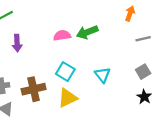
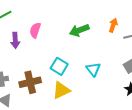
orange arrow: (130, 14) -> (113, 25), moved
pink semicircle: (62, 35) -> (35, 30), moved, turned -63

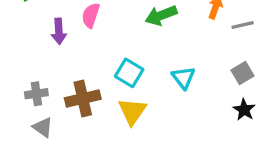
yellow triangle: (61, 90) -> (132, 111), turned -30

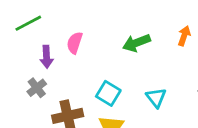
gray cross: (36, 94) -> (37, 88), moved, turned -30

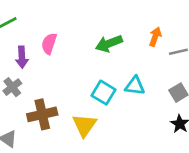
cyan square: (108, 93) -> (104, 93), moved
cyan triangle: (156, 98) -> (135, 86), moved, turned -45

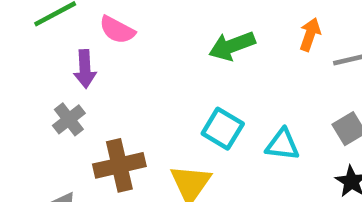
pink semicircle: (49, 44) -> (117, 30), moved, turned -80
cyan triangle: (135, 86) -> (282, 145), moved

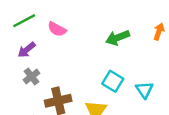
purple arrow: (85, 69) -> (27, 50), moved, turned 54
cyan triangle: (282, 145) -> (144, 90), turned 48

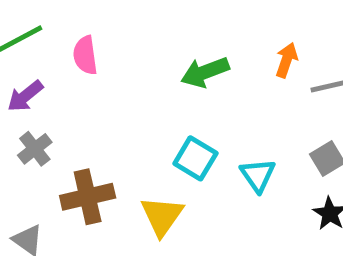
pink semicircle: (57, 29) -> (85, 55), turned 54

